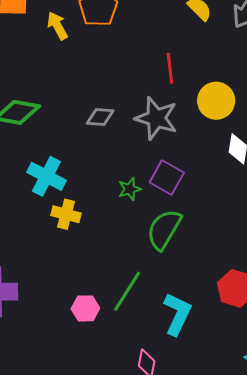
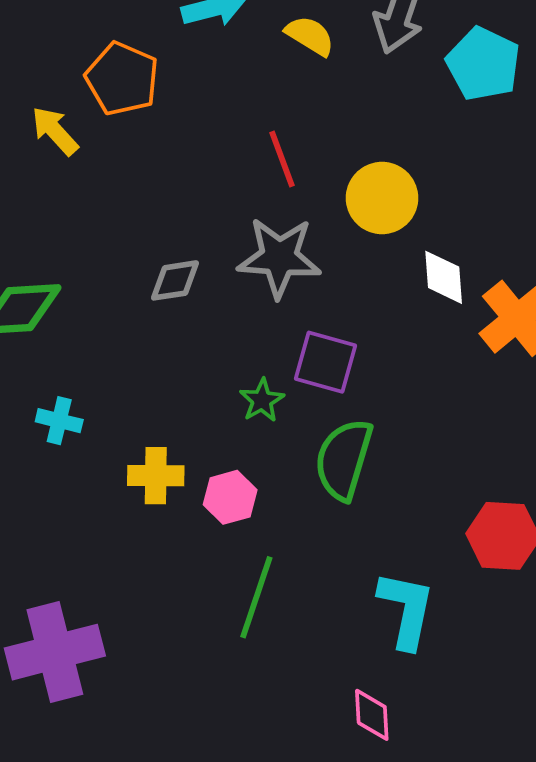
cyan cross: (46, 176) -> (59, 421), moved, size x0.6
green line: (127, 291) -> (256, 597), moved
pink hexagon: (85, 308) -> (230, 497), moved

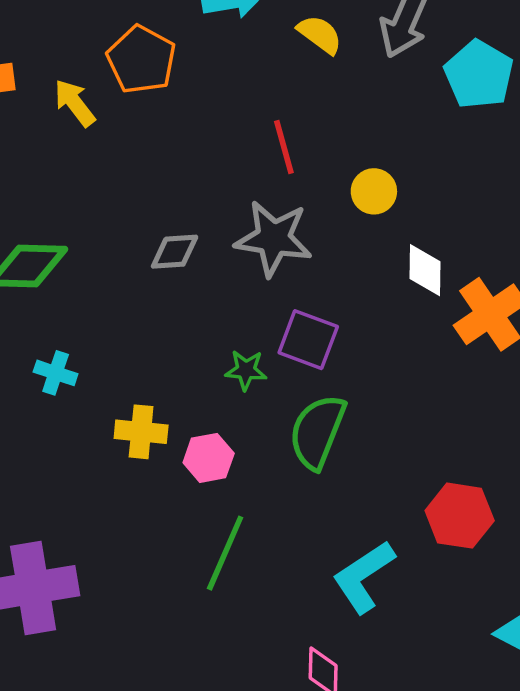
yellow circle: (382, 198) -> (374, 191), size x0.7
green star: (262, 400) -> (246, 370), turned 30
cyan L-shape: (406, 610) -> (364, 577), turned -140

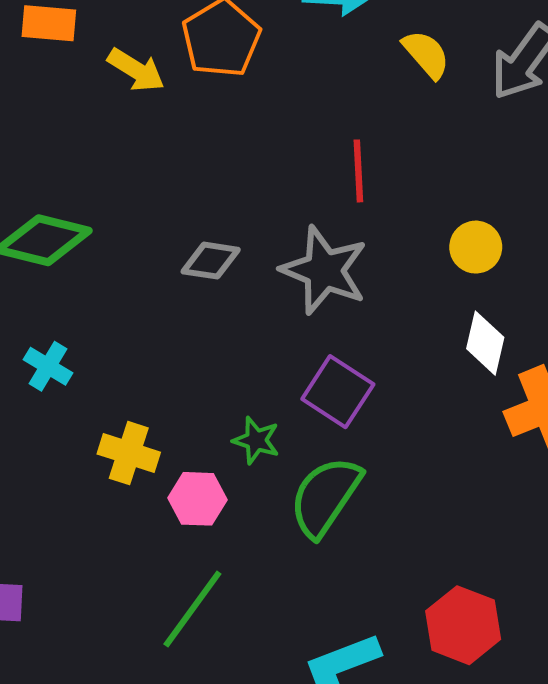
yellow arrow: (75, 103) -> (136, 70), turned 147
yellow circle: (374, 191) -> (476, 247), moved
green star: (246, 370) -> (256, 440), moved

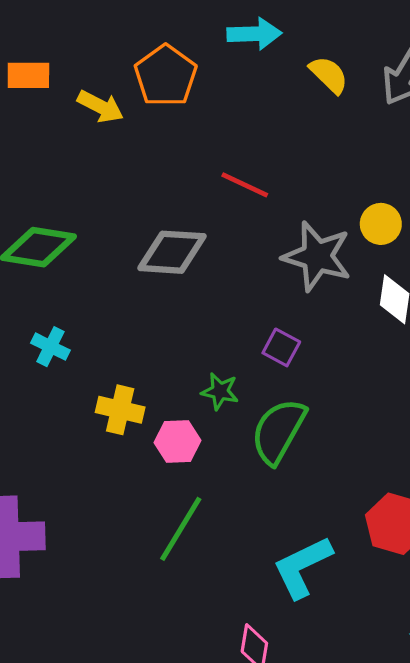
red line: (358, 171) -> (245, 185), moved, turned -57
gray diamond: (211, 261) -> (172, 252), size x1.5
gray star: (324, 270) -> (317, 256), moved
purple square: (338, 392) -> (281, 347), size x0.7

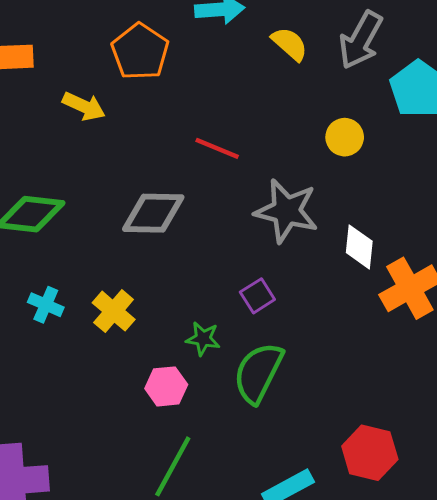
yellow arrow: (100, 106) -> (84, 106), moved
yellow circle: (381, 224) -> (345, 137), moved
purple square: (281, 347) -> (257, 296), turned 32
yellow cross: (120, 410) -> (114, 311), moved, turned 30

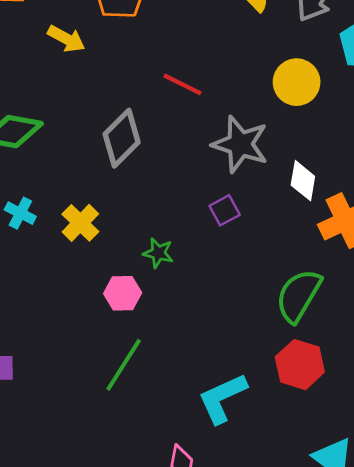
yellow circle: (345, 137) -> (297, 82), size x1.4
gray diamond: (153, 213) -> (122, 138), turned -50
purple square: (257, 296) -> (225, 210), moved
green semicircle: (258, 373) -> (299, 296), moved

